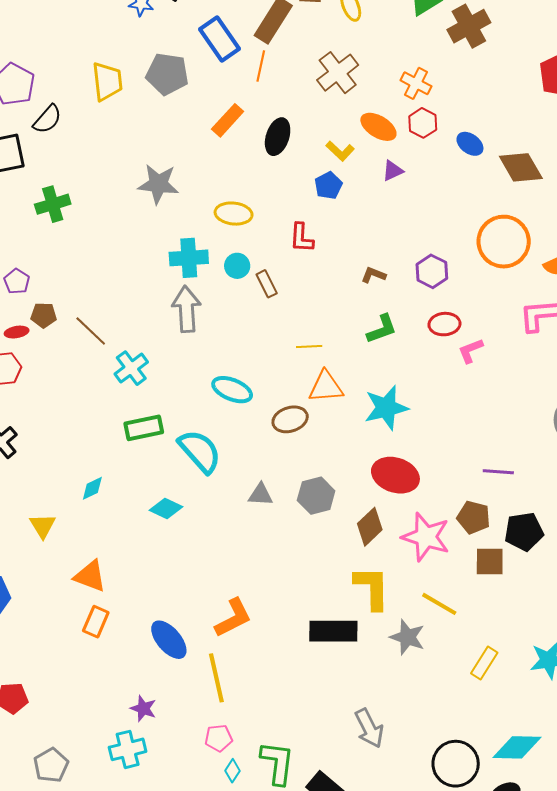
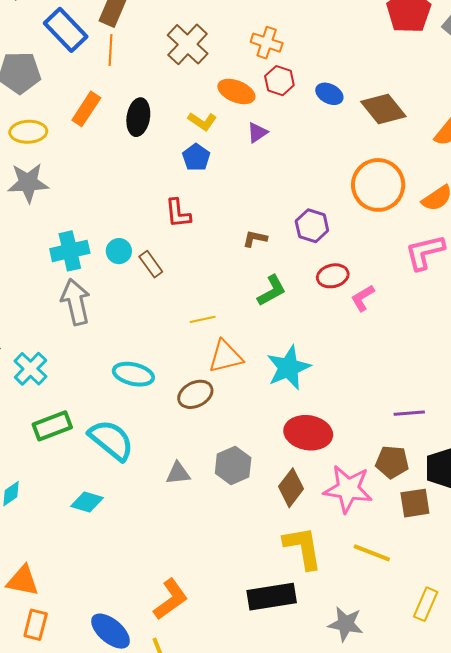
yellow ellipse: (234, 214) -> (28, 132), moved
gray star: (407, 637) -> (346, 624), moved

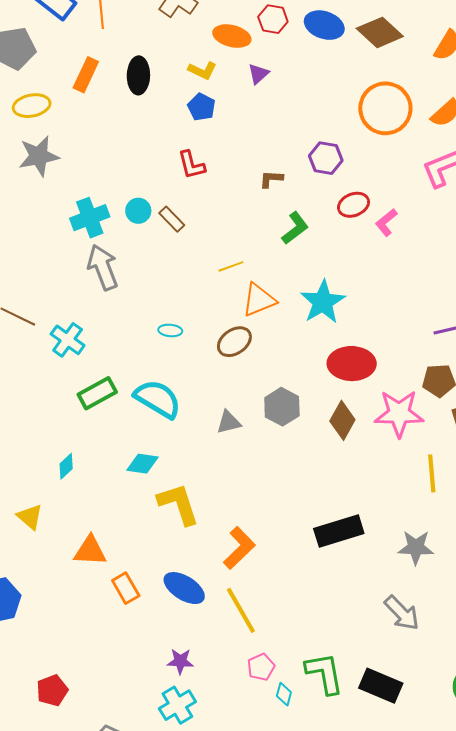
blue ellipse: (329, 94) -> (324, 25), size x1.4
cyan ellipse: (133, 374) -> (170, 330), size x0.6
yellow L-shape: (303, 548) -> (178, 504), moved
yellow line: (372, 553) -> (432, 473), turned 72
orange rectangle: (36, 625) -> (126, 588), moved, turned -36

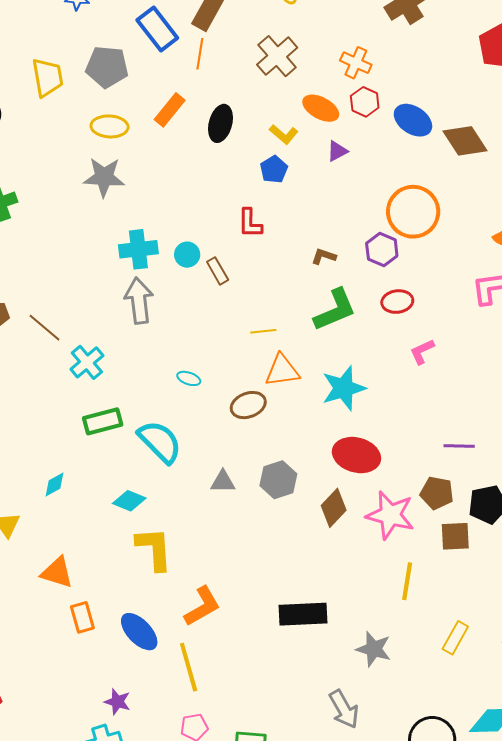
orange circle: (385, 108) -> (413, 212), moved
pink L-shape: (386, 222) -> (422, 352), moved
green L-shape: (295, 228) -> (335, 310), size x1.4

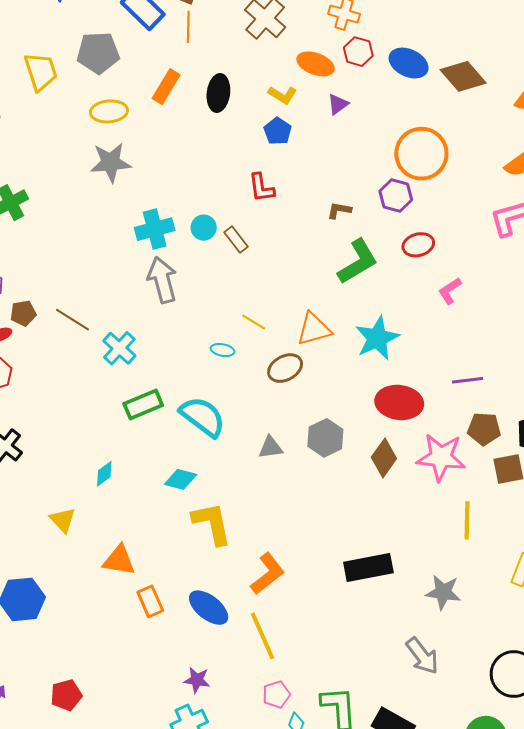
yellow line: (263, 331) -> (254, 322), moved, turned 45
purple line: (459, 446) -> (468, 380), moved

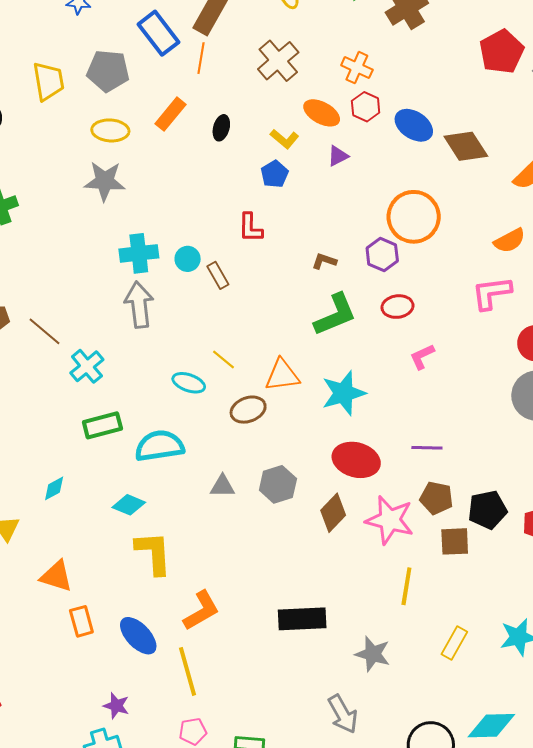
black ellipse: (218, 93) -> (221, 128), size x0.7
cyan ellipse: (222, 350) -> (189, 383), size x1.4
cyan semicircle: (203, 417) -> (159, 446), turned -54

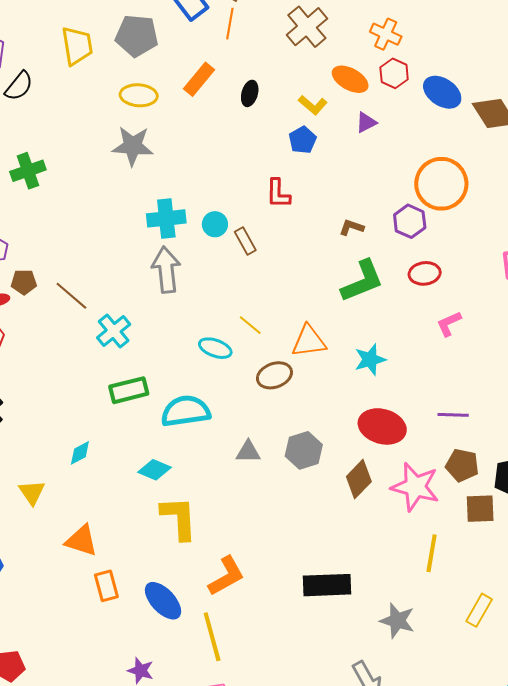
cyan star: (344, 393) -> (370, 360), size x0.7

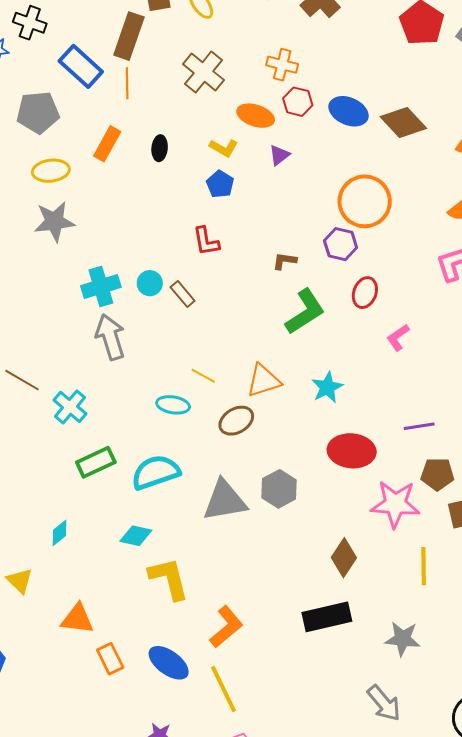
red ellipse: (425, 273) -> (365, 293), turned -52
gray triangle: (248, 452) -> (225, 501), size x1.8
brown diamond: (359, 479) -> (344, 558), moved

